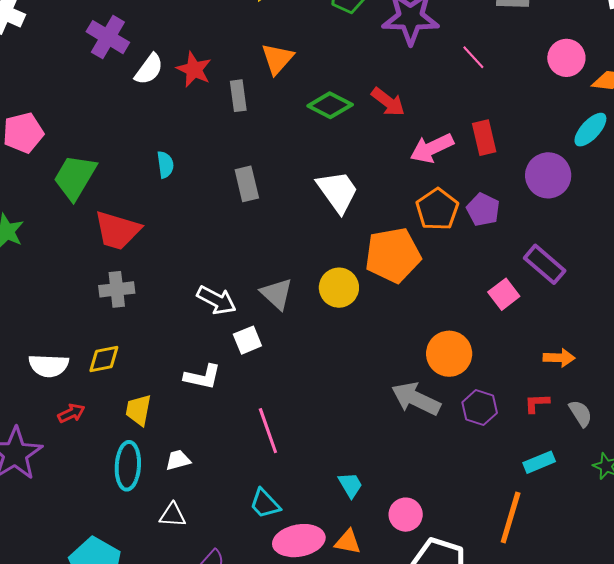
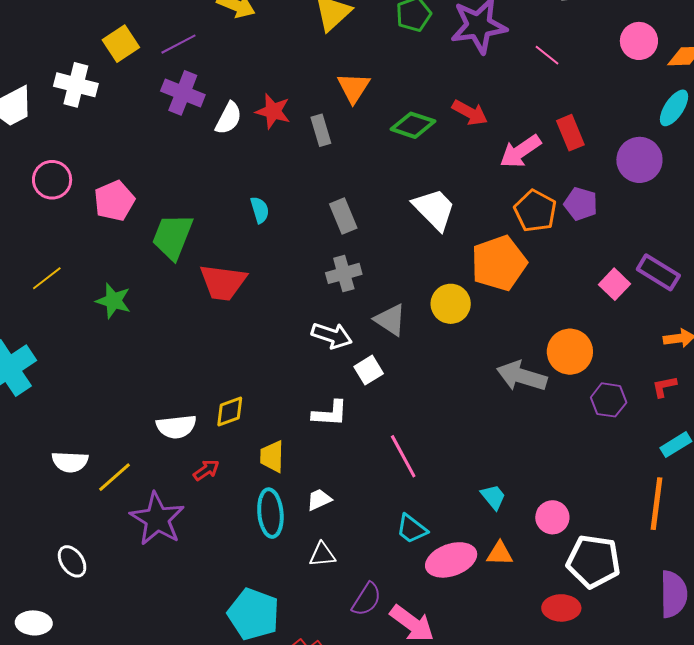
purple rectangle: (545, 264) -> (658, 272), moved
gray cross: (117, 289) -> (344, 273), moved
gray arrow: (416, 399) -> (522, 376), moved

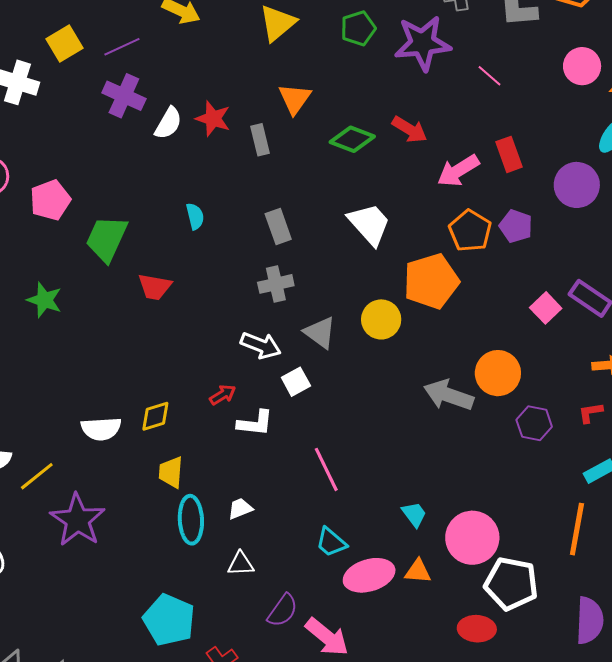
red trapezoid: (223, 282) -> (155, 287), size x0.7
yellow trapezoid: (272, 456) -> (171, 472), moved
red arrow: (206, 470) -> (223, 395), moved
pink circle: (552, 517) -> (472, 538), size x1.6

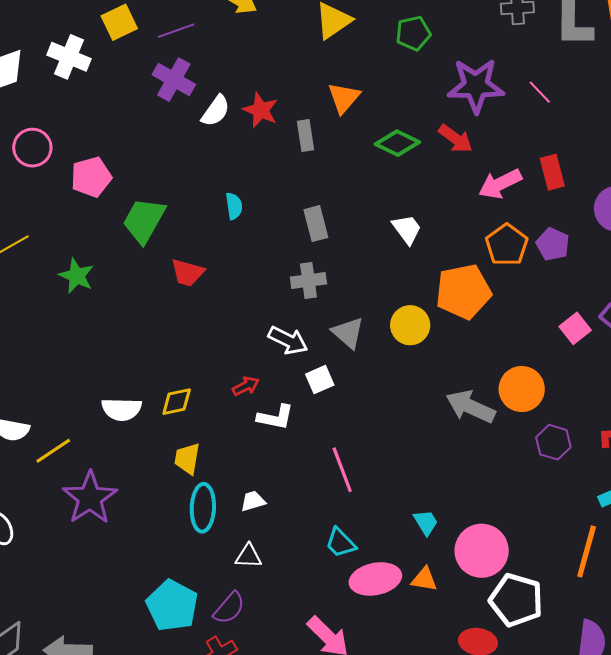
purple star: (423, 43) -> (476, 86), moved
white trapezoid: (369, 224) -> (407, 229), size x0.7
purple semicircle: (283, 611) -> (229, 608), moved

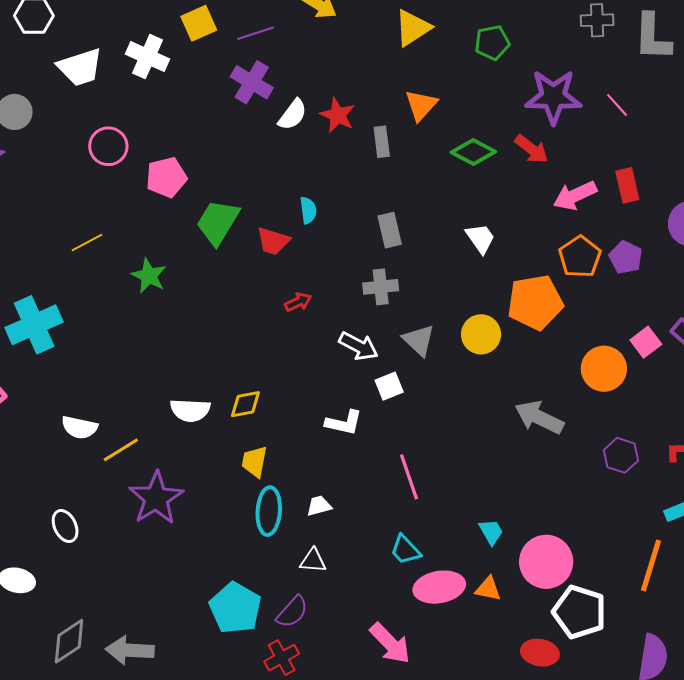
red trapezoid: (188, 273) -> (273, 241), moved
red arrow: (246, 386) -> (298, 302), moved
orange circle: (522, 389) -> (604, 369), moved

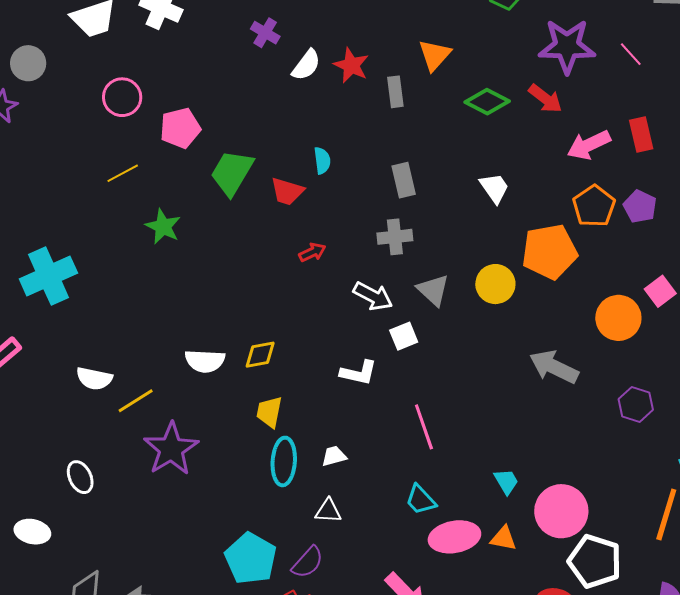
purple cross: (252, 82) -> (265, 33), size x0.7
yellow line: (87, 243) -> (123, 173), moved

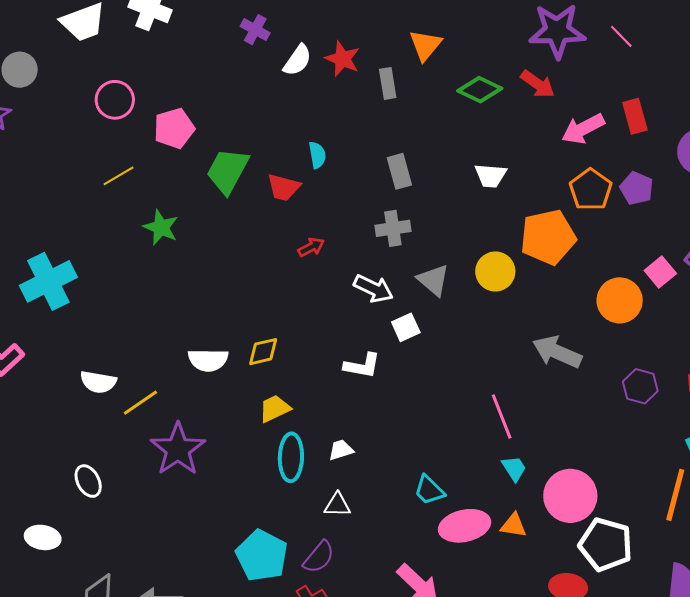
white trapezoid: (494, 188) -> (490, 176), turned 132
yellow trapezoid: (269, 412) -> (275, 408), turned 56
pink line: (424, 427) -> (502, 416), moved

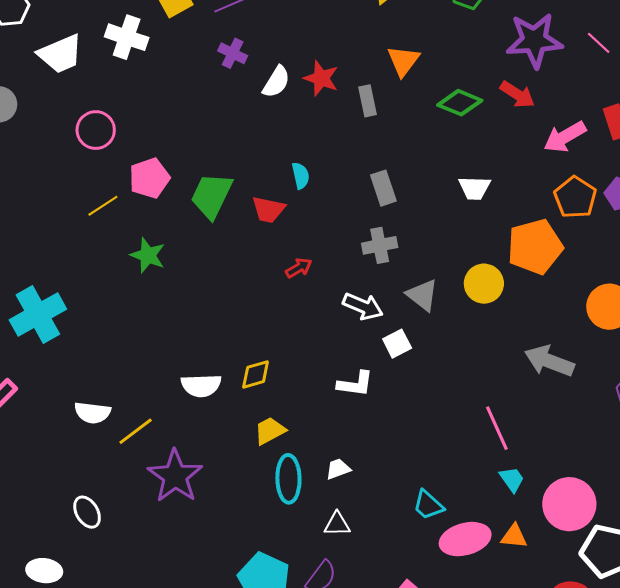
pink pentagon: (174, 128) -> (149, 178), moved

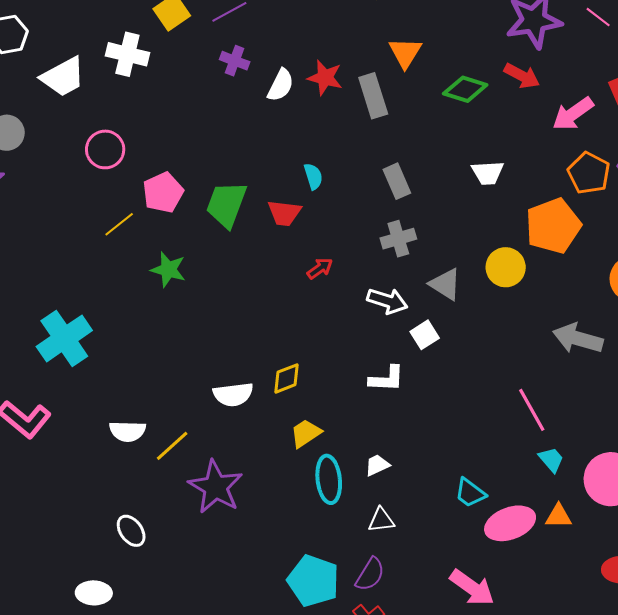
gray rectangle: (368, 101) -> (373, 96), size x1.4

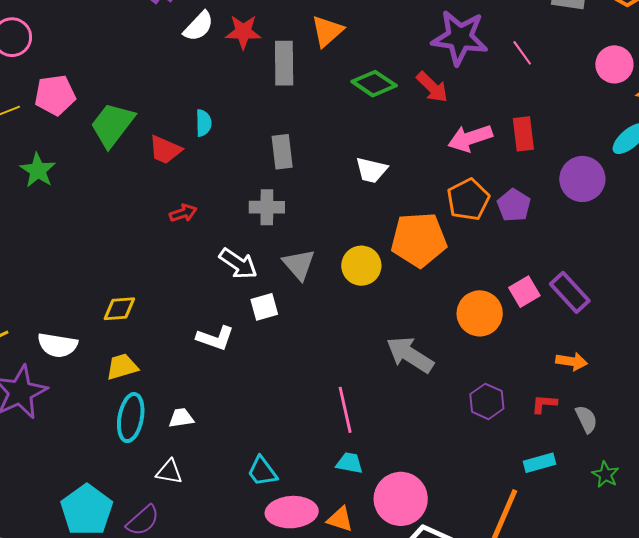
red star: (325, 78) -> (243, 32), turned -30
white semicircle: (233, 394) -> (57, 345), moved
cyan trapezoid: (551, 460) -> (349, 463), turned -56

